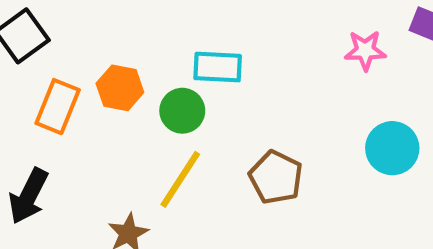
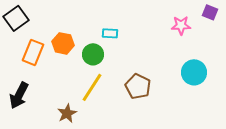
cyan rectangle: (218, 67) -> (110, 33), size x0.7

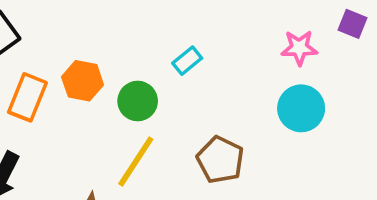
cyan rectangle: (110, 33) -> (187, 61), moved, turned -42
cyan circle: (194, 72) -> (301, 108), moved

